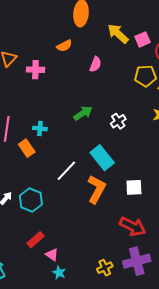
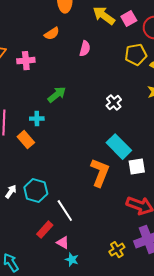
green arrow: (83, 113) -> (57, 95), moved
cyan rectangle: (102, 158) -> (119, 147), moved
white line: (66, 171) -> (65, 211), moved, turned -70

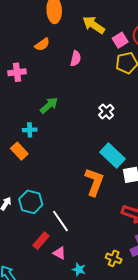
pink square: (129, 19) -> (120, 40), moved
yellow cross: (117, 250) -> (114, 258), turned -35
cyan star: (72, 260) -> (79, 269), moved

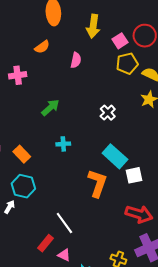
yellow arrow: (94, 25) -> (93, 26), turned -115
cyan cross: (30, 130) -> (63, 144), moved
cyan hexagon: (31, 202) -> (23, 186), moved

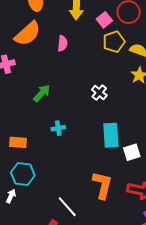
orange semicircle: (42, 47) -> (28, 34), size x1.8
orange rectangle: (22, 154) -> (18, 142), turned -36
cyan rectangle: (115, 156) -> (111, 135), turned 50
orange L-shape: (97, 183) -> (102, 185), moved

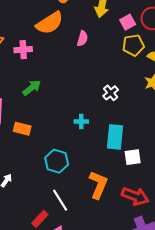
green arrow: (42, 93) -> (32, 88), moved
cyan cross: (58, 128) -> (81, 121), moved
cyan hexagon: (23, 174) -> (57, 161), moved

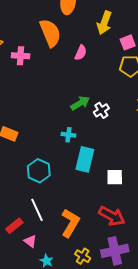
orange semicircle: (50, 23) -> (50, 33), turned -88
green arrow: (32, 88) -> (80, 103), moved
cyan rectangle: (115, 137) -> (85, 159), moved
orange L-shape: (98, 185) -> (70, 223), moved

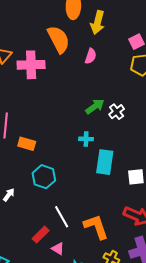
yellow arrow: (104, 23) -> (98, 22), moved
pink cross: (21, 56) -> (31, 65), size x1.5
cyan hexagon: (39, 171) -> (44, 177), moved
orange L-shape: (70, 223) -> (96, 227), turned -44

